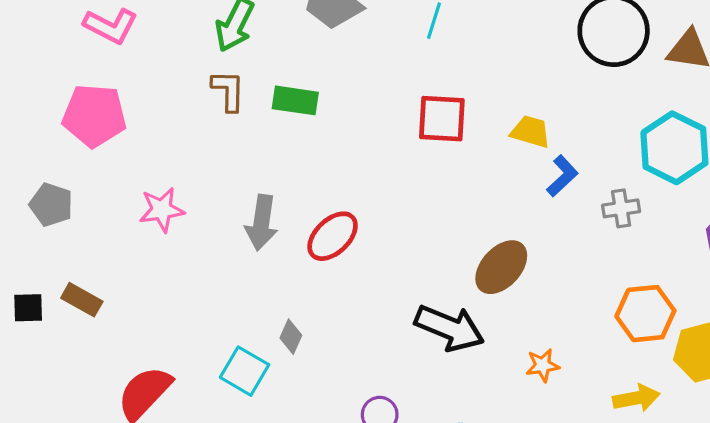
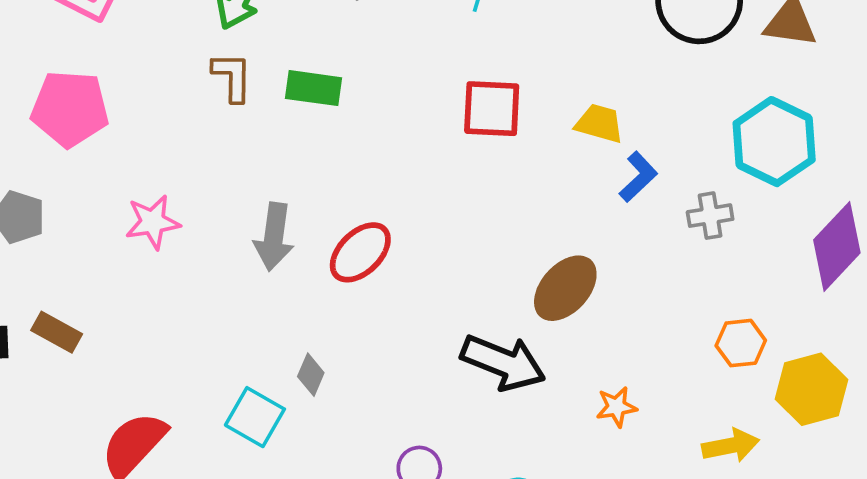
orange hexagon: (645, 314) -> (741, 343), size x0.7

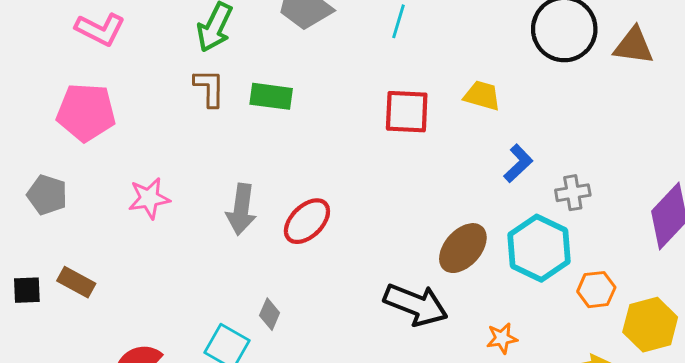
yellow trapezoid: (599, 123) -> (482, 96), moved
cyan hexagon: (774, 142) -> (539, 248), moved

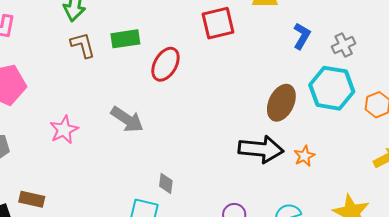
gray arrow: (241, 209) -> (127, 119), turned -48
red ellipse: (307, 221) -> (165, 64), moved
orange star: (502, 338) -> (304, 156), moved

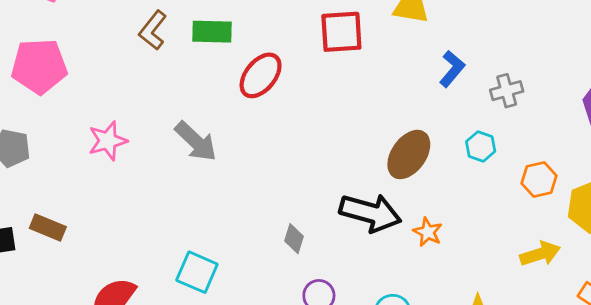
brown L-shape: (83, 45) -> (153, 30), turned -136
cyan hexagon: (332, 88) -> (481, 146), size x0.5
orange star: (304, 156) -> (428, 232), turned -30
gray diamond: (166, 183) -> (294, 239), moved

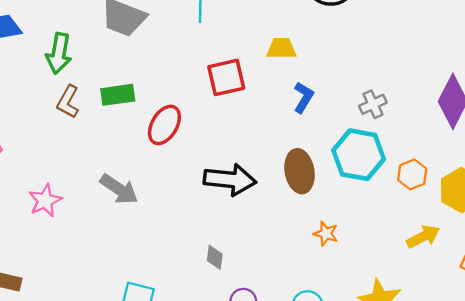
blue L-shape: (452, 69) -> (303, 97), moved
cyan hexagon: (481, 146) -> (359, 155), size x2.0
brown ellipse: (409, 154) -> (300, 171), turned -36
black arrow: (370, 213) -> (230, 180), moved

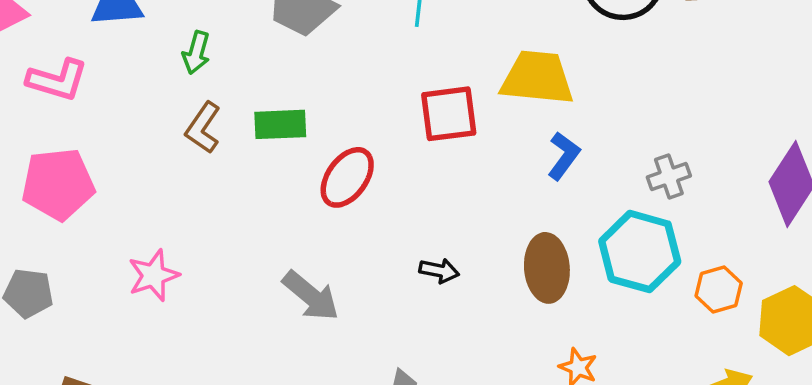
yellow trapezoid: (281, 49) -> (537, 78), size x1.6
green arrow: (59, 53) -> (196, 53), size x0.7
black arrow: (230, 180) -> (439, 271), size x0.5
gray arrow: (119, 189) -> (311, 296), moved

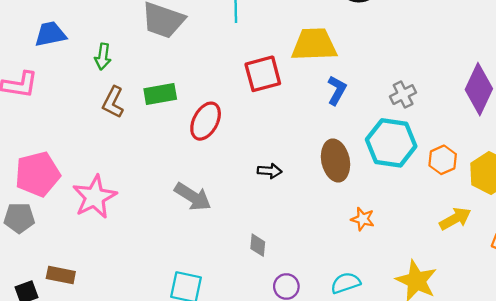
pink pentagon: (58, 184) -> (38, 174), moved
pink star: (154, 275) -> (95, 197), size x1.4

